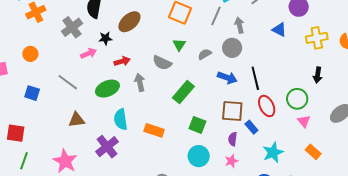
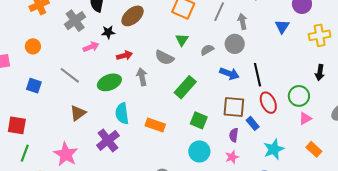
blue triangle: (279, 30) -> (282, 26), turned 35
brown triangle: (77, 120) -> (78, 113), turned -30
pink triangle: (304, 121) -> (305, 119), turned 40

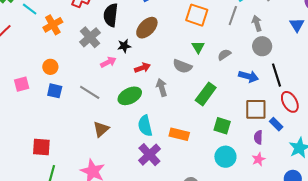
gray circle: (235, 44) -> (262, 46), moved
blue square: (34, 86) -> (55, 91), moved
purple cross: (108, 140) -> (149, 155), moved

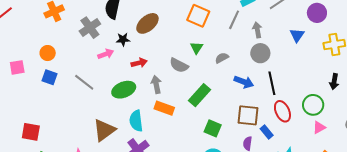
brown triangle: (101, 129) -> (104, 130), moved, size x1.4
orange rectangle: (179, 134) -> (164, 108), moved

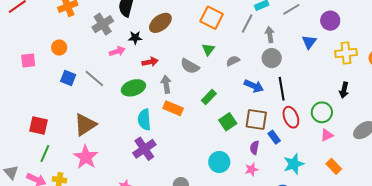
blue square: (49, 77) -> (68, 78), moved
green rectangle: (200, 95) -> (209, 97), size x0.7
green square: (213, 128) -> (228, 122), moved, turned 30
brown triangle: (104, 130) -> (85, 125), moved

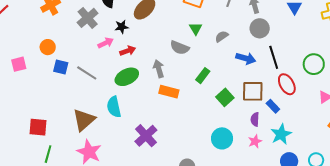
red arrow: (150, 62) -> (128, 51), moved
blue square: (68, 78) -> (61, 67), moved
green circle: (322, 112) -> (314, 64), moved
cyan semicircle: (144, 120) -> (114, 107), moved
cyan star: (294, 164) -> (281, 134), moved

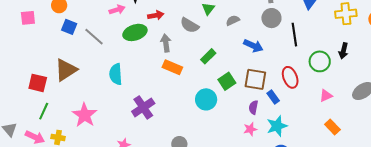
red arrow: (128, 51) -> (156, 15), moved
black line: (274, 57) -> (294, 35), moved
green ellipse: (127, 77) -> (135, 32), moved
brown triangle: (84, 120) -> (66, 70), moved
cyan circle: (222, 138) -> (206, 99), moved

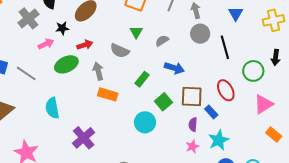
blue arrow: (253, 46) -> (174, 68), moved
pink triangle: (326, 96) -> (263, 104), size x1.5

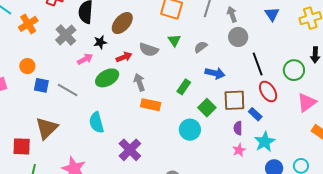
black line: (225, 47) -> (258, 64), moved
gray semicircle: (120, 51) -> (149, 50), moved

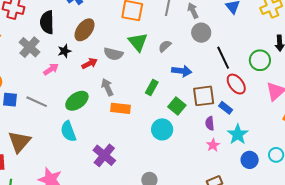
green triangle: (174, 40) -> (138, 42), size x1.5
green ellipse: (107, 78) -> (77, 101), moved

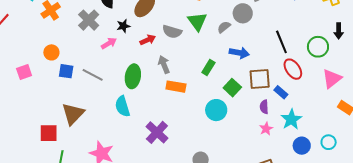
gray circle: (201, 33) -> (243, 13), moved
green ellipse: (77, 101) -> (133, 76), turned -50

